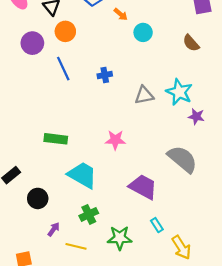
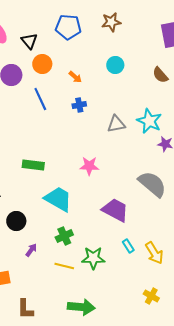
orange arrow: (121, 14) -> (75, 77), moved
yellow line: (76, 246) -> (64, 266), moved
yellow arrow: (181, 247) -> (154, 253), moved

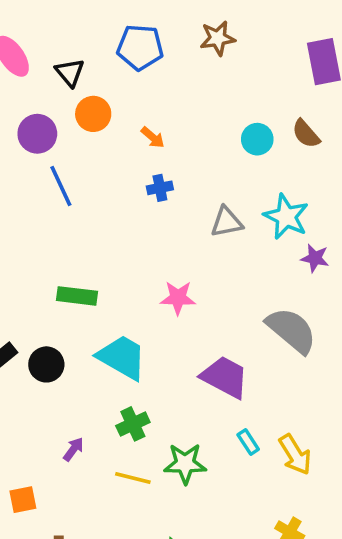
cyan circle: (115, 65) -> (257, 139), moved
blue line: (40, 99) -> (61, 186), moved
black circle: (16, 221) -> (46, 364), moved

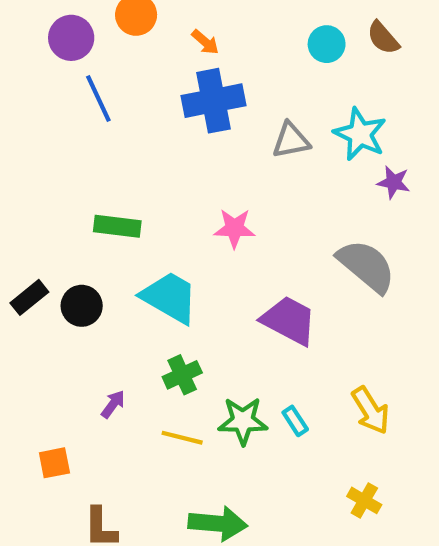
blue cross: (160, 188) -> (214, 101), size x2.0
cyan rectangle: (248, 442) -> (295, 421), moved

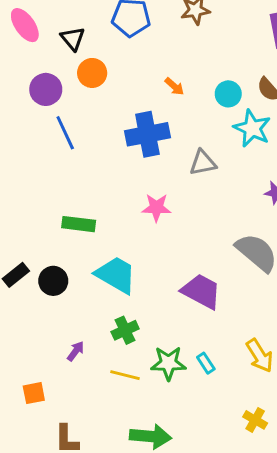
orange arrow: (205, 42) -> (174, 86), moved
cyan star: (360, 134) -> (252, 128), moved
pink star: (234, 228) -> (156, 208), moved

